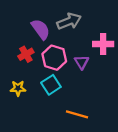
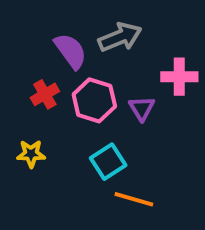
cyan square: (51, 85) -> (108, 162), moved

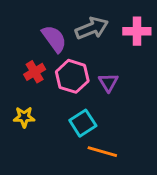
pink cross: (179, 77) -> (137, 31), moved

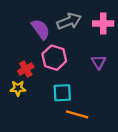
red cross: (35, 72) -> (26, 69), moved
purple triangle: (108, 82) -> (99, 62), moved
cyan square: (83, 123) -> (62, 93), turned 30

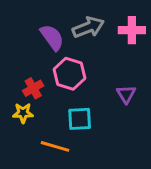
purple triangle: (99, 62) -> (126, 94), moved
orange line: (77, 114) -> (55, 146), moved

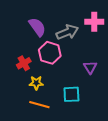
gray arrow: (88, 27) -> (67, 32), moved
yellow star: (23, 113) -> (36, 83), moved
cyan square: (80, 119) -> (71, 94), moved

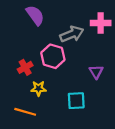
purple semicircle: (37, 27) -> (35, 15), moved
orange line: (39, 105) -> (25, 112), moved

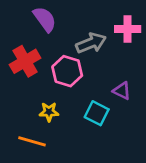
red cross: (25, 67) -> (25, 61), moved, size x1.5
purple triangle: (96, 72) -> (122, 91), turned -32
cyan square: (76, 101) -> (97, 113), moved, turned 30

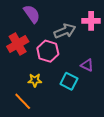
orange line: (32, 141) -> (23, 101), turned 30

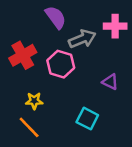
purple semicircle: (32, 14) -> (56, 17), moved
yellow star: (35, 80) -> (34, 101), moved
cyan square: (69, 81) -> (87, 119), moved

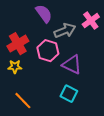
pink cross: (115, 26) -> (91, 21), turned -36
purple triangle: (110, 82) -> (72, 65), moved, size x1.5
yellow star: (34, 101) -> (15, 67), moved

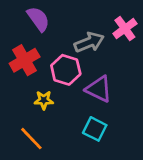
purple semicircle: (44, 14) -> (38, 19), moved
yellow star: (15, 67) -> (44, 100), moved

